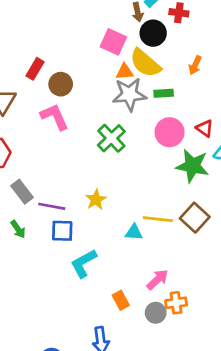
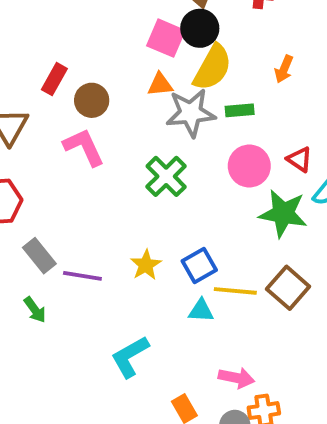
black circle: (153, 33) -> (200, 28), moved
yellow semicircle: (145, 63) -> (213, 68), turned -100
orange triangle: (125, 72) -> (160, 85), moved
blue square: (62, 231) -> (199, 266), moved, turned -30
pink arrow: (157, 280) -> (236, 378), turned 55

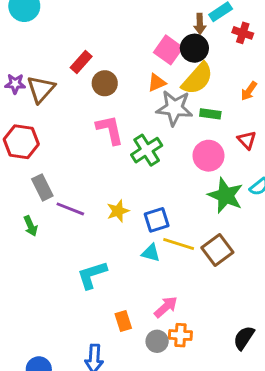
orange triangle: (160, 85) -> (157, 83), turned -30
pink L-shape: (84, 147) -> (110, 130), moved
red triangle: (300, 159) -> (247, 140), moved
pink arrow: (236, 378) -> (166, 307), turned -65

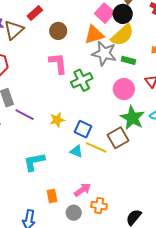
red rectangle: (81, 62) -> (35, 13), moved
orange triangle: (157, 83) -> (94, 35), size x1.5
blue square: (157, 220) -> (83, 129), turned 36
brown square: (217, 250) -> (118, 138), moved
orange cross: (180, 335) -> (99, 206), moved

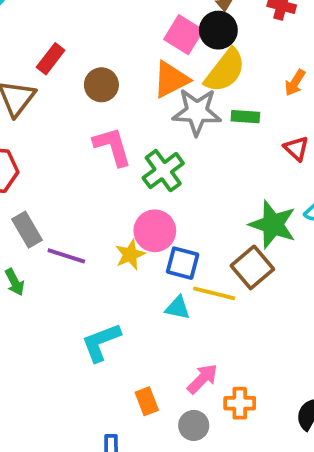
pink circle: (124, 89) -> (155, 231), moved

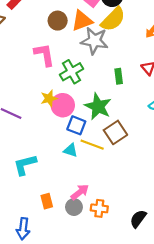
brown circle: (101, 85) -> (58, 21), moved
green rectangle: (245, 117) -> (119, 76), moved, turned 72
green star: (273, 224) -> (98, 106), moved
yellow star: (130, 255) -> (49, 98), moved
gray circle: (194, 425) -> (74, 207), moved

